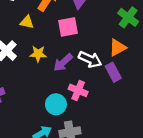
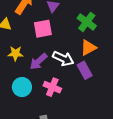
green cross: (128, 17) -> (87, 22), moved
cyan circle: (56, 104) -> (22, 87), moved

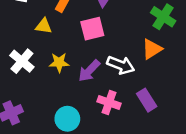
green cross: (87, 22) -> (163, 17), moved
purple rectangle: (85, 70) -> (147, 100), moved
cyan circle: (22, 87) -> (67, 119), moved

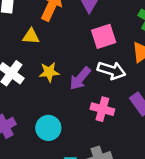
pink square: (92, 29) -> (104, 36), moved
cyan circle: (67, 119) -> (48, 128), moved

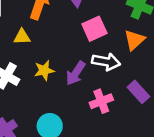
pink cross: (102, 109) -> (101, 101), turned -30

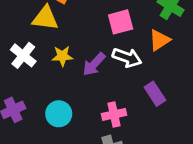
yellow triangle: (22, 37) -> (45, 18), size x1.5
pink cross: (101, 101) -> (114, 114), moved

